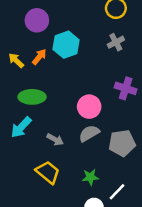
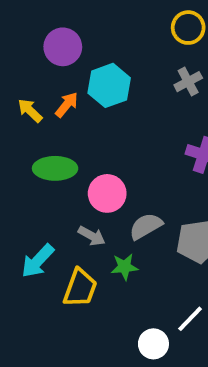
pink circle: (89, 107) -> (107, 193), moved
cyan arrow: (21, 127) -> (38, 261), moved
yellow trapezoid: (48, 172) -> (80, 288), turned 70
green star: (90, 177) -> (125, 267), moved

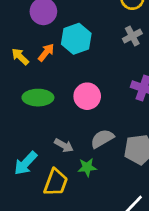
pink circle: (107, 193) -> (87, 96), moved

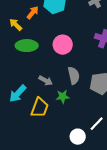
yellow arrow: (20, 57) -> (16, 25), moved
gray semicircle: (102, 139) -> (74, 76), turned 108

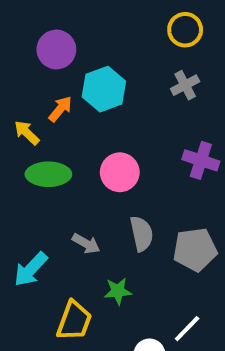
green star: (63, 97) -> (118, 291), moved
yellow trapezoid: (40, 108) -> (74, 321), moved

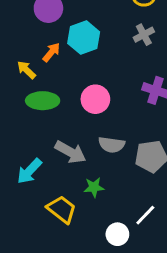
gray semicircle: (142, 234) -> (112, 145), turned 110
gray arrow: (86, 244) -> (70, 152), size x1.5
yellow trapezoid: (74, 321) -> (62, 209), turned -72

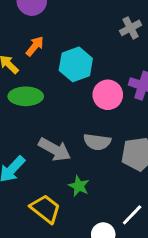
cyan hexagon: (84, 38) -> (76, 64), moved
pink circle: (95, 99) -> (108, 95), moved
green star: (94, 187) -> (79, 186), turned 30

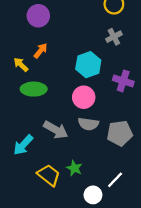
cyan hexagon: (76, 64) -> (88, 65), moved
pink circle: (108, 95) -> (84, 97), moved
green star: (79, 186) -> (74, 168), moved

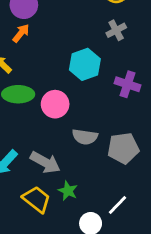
orange arrow: (41, 51) -> (21, 33), moved
pink circle: (84, 97) -> (55, 104), moved
gray arrow: (56, 130) -> (45, 162), moved

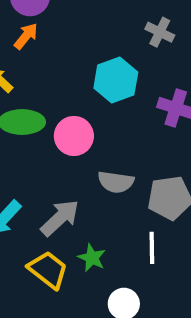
gray cross: (116, 30) -> (160, 32), turned -36
gray arrow: (45, 162) -> (60, 218), turned -72
white line: (118, 205) -> (152, 248), moved, turned -45

